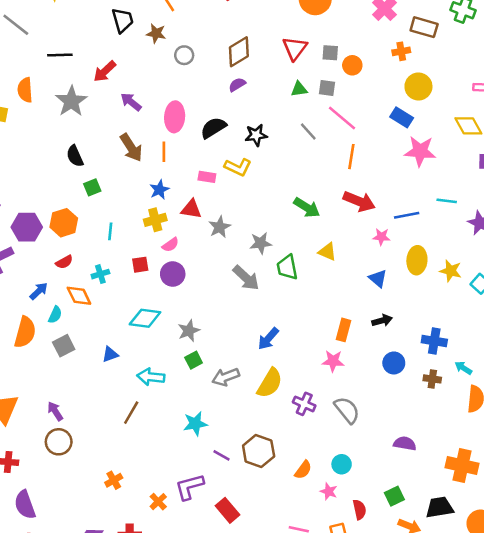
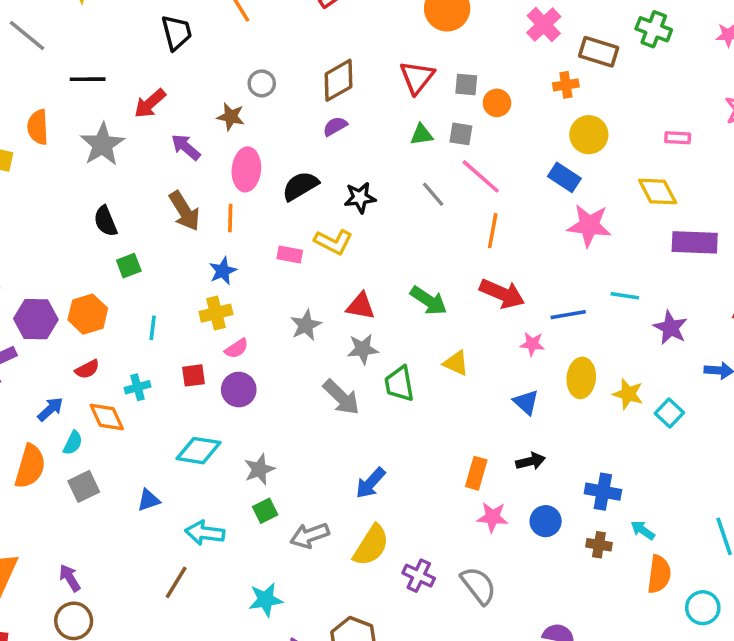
brown star: (156, 33) -> (231, 117), moved
red triangle: (191, 209) -> (361, 306), moved
pink star: (333, 361) -> (492, 517), moved

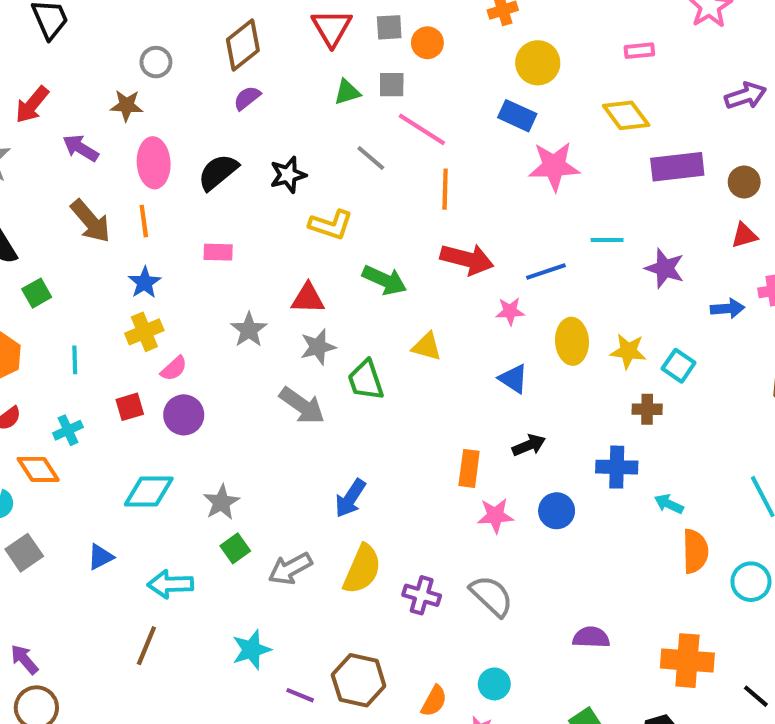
yellow L-shape: (333, 242) -> (331, 225), moved
brown cross: (599, 545) -> (647, 409), moved

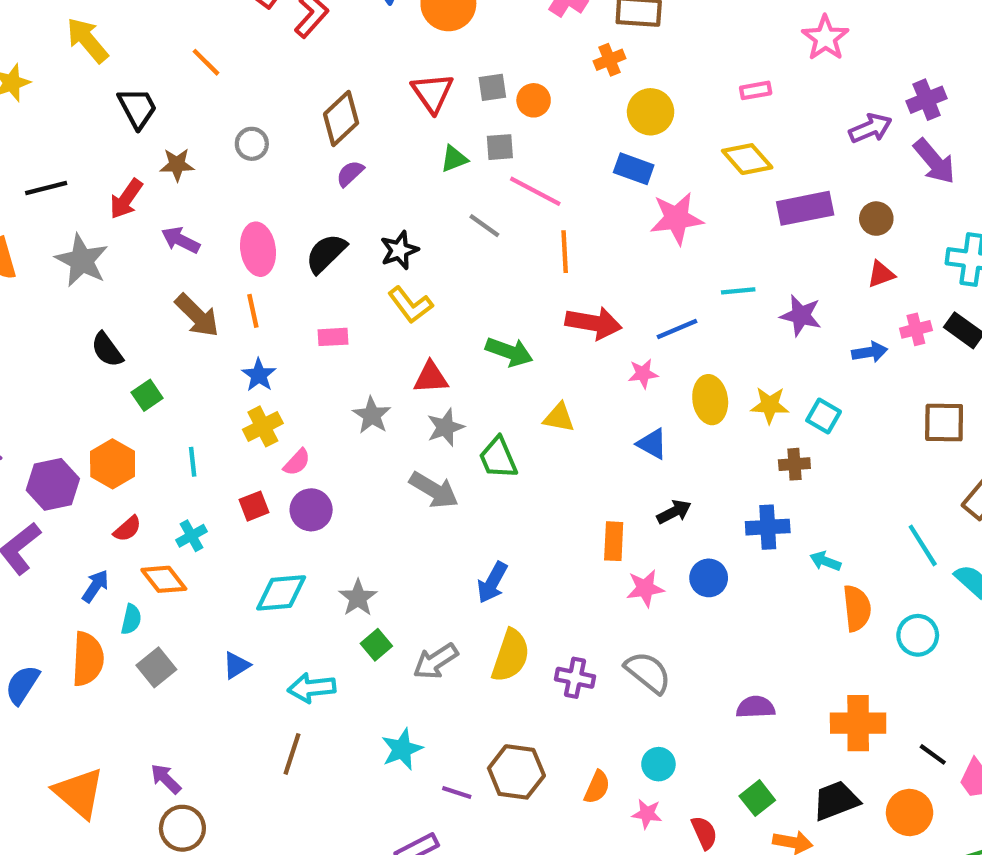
brown star: (127, 105) -> (177, 165), moved
yellow L-shape: (331, 225) -> (410, 305), moved, turned 39

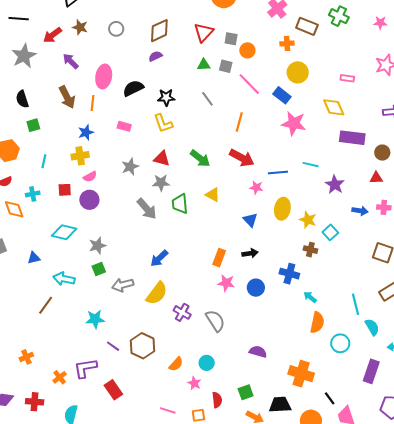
pink line: (535, 191) -> (249, 84), moved

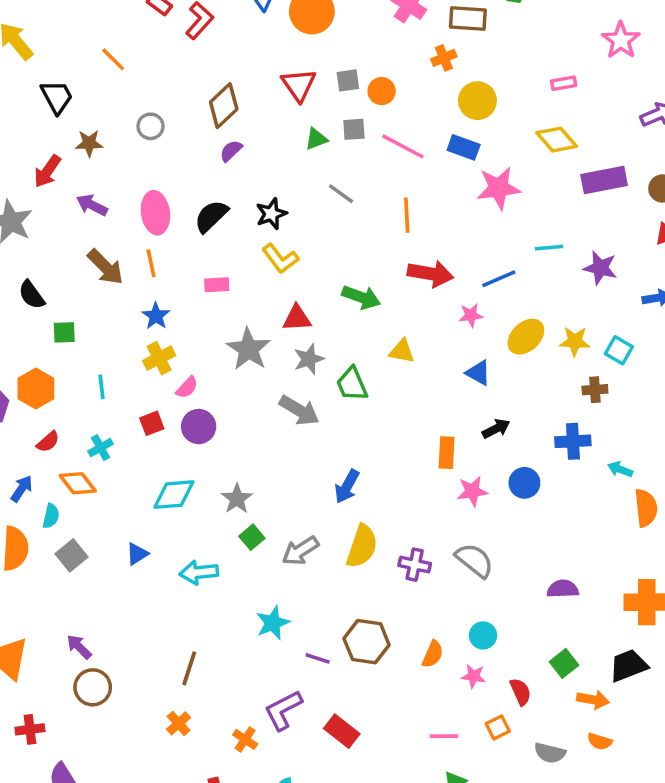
green square: (33, 125) -> (64, 332), turned 32
gray star: (130, 167) -> (248, 349), size x1.4
yellow ellipse: (282, 209) -> (526, 337), turned 55
brown line: (46, 305) -> (189, 668), moved

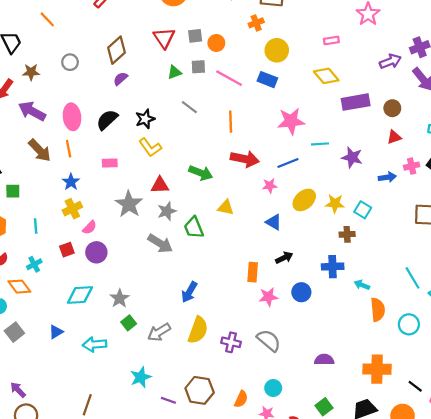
pink star: (499, 188) -> (291, 121), moved
purple arrow: (92, 205) -> (32, 111), size x1.4

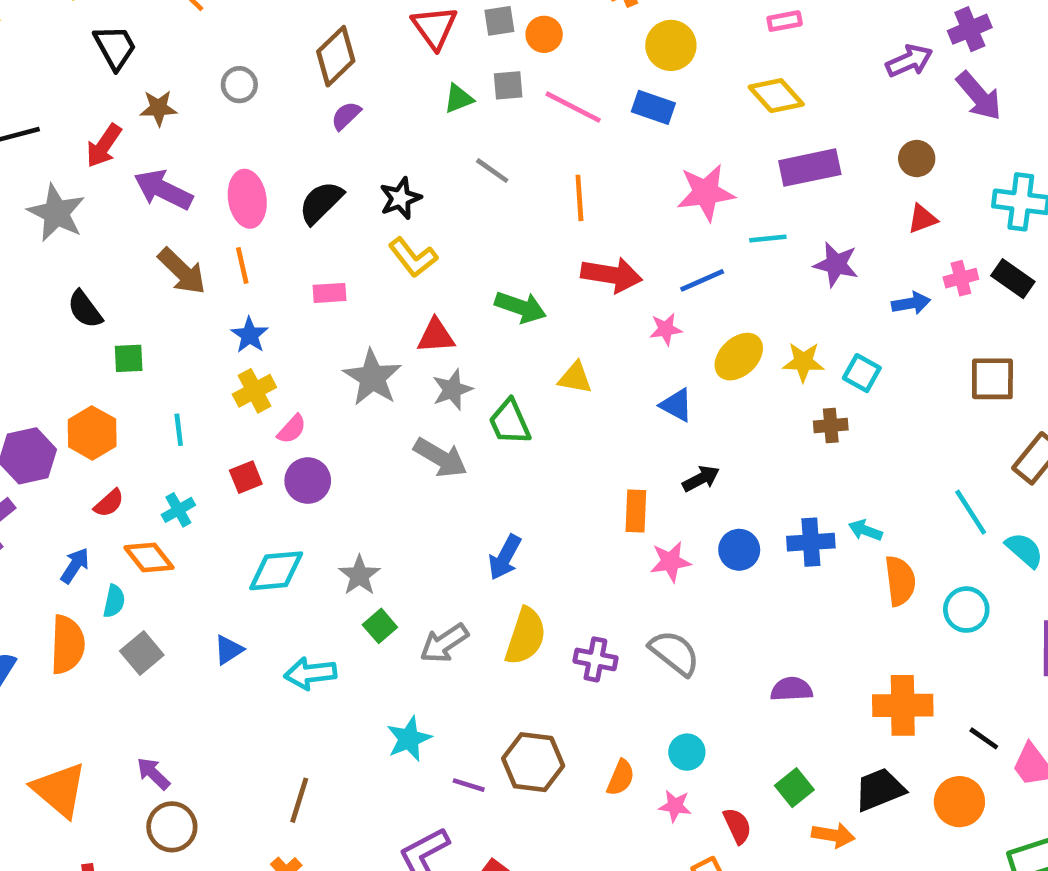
purple rectangle: (356, 102) -> (810, 168), moved
blue cross: (333, 267) -> (811, 542), moved

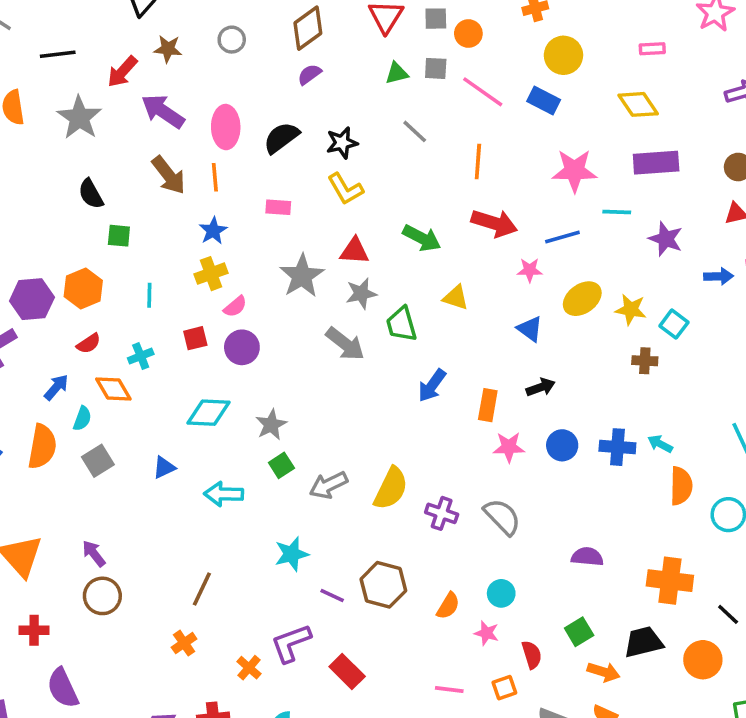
blue arrow: (505, 557) -> (432, 386), moved

